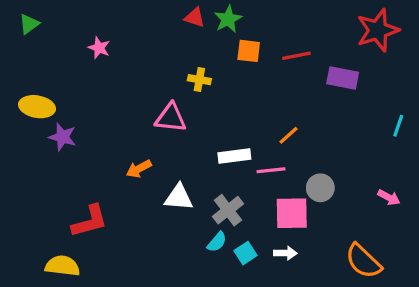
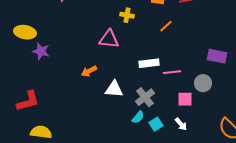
purple rectangle: (343, 78) -> (217, 56), moved
orange line: (289, 135) -> (166, 26), moved
pink square: (292, 213) -> (185, 99), size x0.7
red L-shape: (90, 221) -> (28, 101), moved
white arrow: (285, 253) -> (181, 124), turned 48

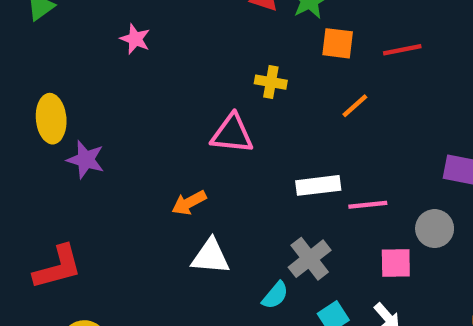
yellow ellipse: (25, 32) -> (51, 119), turned 75
white triangle: (114, 89) -> (211, 257), moved
cyan semicircle: (138, 117) -> (275, 295), moved

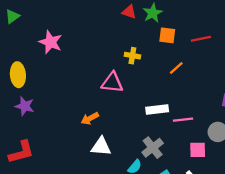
pink star: (135, 39) -> (50, 42), moved, size x1.5
purple star: (86, 160) -> (25, 106), moved

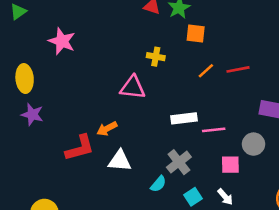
red line: (201, 39) -> (238, 69), moved
red L-shape: (21, 152) -> (80, 148), moved

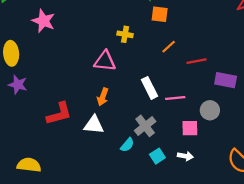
red line: (238, 69) -> (197, 61), moved
white rectangle: (184, 118) -> (150, 88), turned 70
orange arrow: (107, 129) -> (103, 97), moved, turned -42
white arrow: (225, 197) -> (185, 156), turned -40

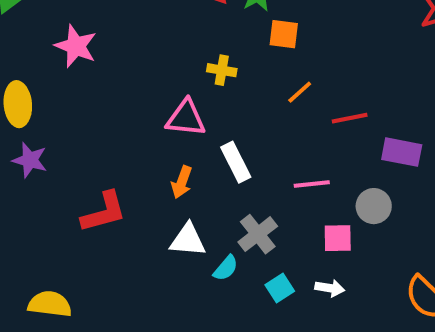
white rectangle: (150, 88) -> (236, 162), moved
white triangle: (94, 125) -> (188, 240), moved

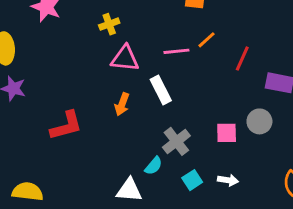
yellow cross: (222, 70) -> (109, 24), moved, turned -30
red line: (350, 118) -> (242, 58), turned -55
pink line: (312, 184) -> (176, 51), moved
pink square: (338, 238) -> (227, 133), moved
white triangle: (188, 240) -> (129, 190), moved

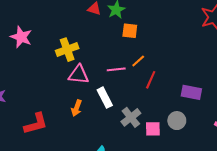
yellow cross: (109, 24) -> (67, 50), size x1.5
red line: (242, 58) -> (151, 80), moved
gray cross: (176, 141) -> (131, 117), moved

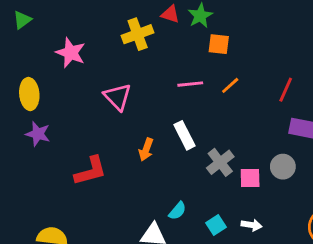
yellow cross: (67, 50) -> (138, 34), moved
pink line: (116, 69) -> (190, 84), moved
pink triangle: (79, 75) -> (118, 97), moved, turned 40
red line: (151, 80) -> (286, 90), moved

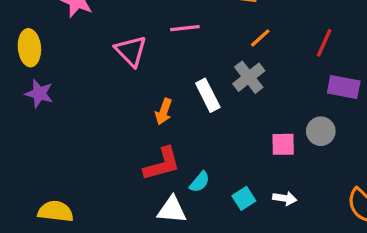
pink line: (190, 84) -> (185, 28), moved
gray cross: (220, 162) -> (249, 77), moved
red L-shape: (91, 171) -> (162, 164), moved

